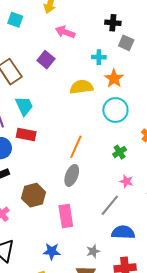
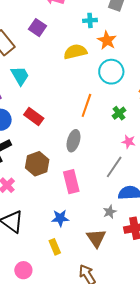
red rectangle: (26, 135) -> (34, 117), moved, turned 30
orange line: (76, 147) -> (86, 105), moved
gray star: (93, 251) -> (110, 212), moved

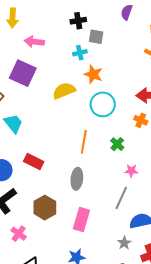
cyan cross: (90, 20) -> (80, 53), moved
purple square: (38, 28) -> (23, 73), size x1.5
pink rectangle: (71, 182) -> (81, 220), turned 40

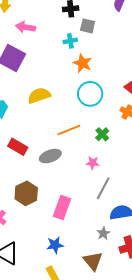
yellow semicircle: (64, 91) -> (39, 96), moved
orange line: (84, 142) -> (69, 130), turned 55
pink star: (131, 171) -> (93, 163), moved
gray ellipse: (77, 179) -> (50, 156), moved, turned 60

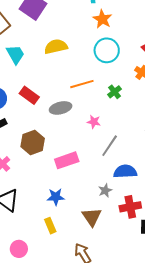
pink star: (93, 163) -> (94, 122), moved
pink rectangle: (62, 208) -> (67, 160), turned 45

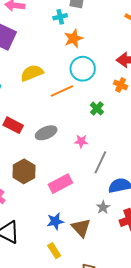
orange star: (102, 19) -> (74, 39), turned 30
orange line: (82, 84) -> (62, 91), moved
brown triangle: (92, 217) -> (81, 228), moved

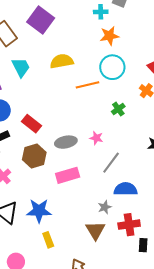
red rectangle: (13, 125) -> (31, 124), moved
gray ellipse: (46, 133) -> (66, 142), moved
blue star: (55, 221) -> (39, 211), moved, size x1.4
brown triangle: (81, 228) -> (95, 230), moved

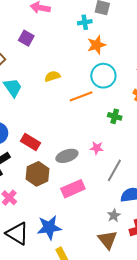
purple square: (41, 20) -> (26, 38), size x0.6
yellow semicircle: (62, 61) -> (52, 76), size x0.7
green cross: (118, 109) -> (115, 116), turned -32

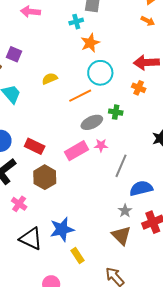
purple square: (26, 38) -> (14, 54), moved
gray ellipse: (67, 156) -> (92, 122), moved
pink rectangle: (73, 189) -> (77, 151), moved

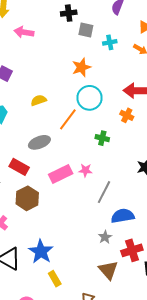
cyan cross: (76, 22) -> (110, 42), moved
orange line: (80, 96) -> (68, 119), turned -30
gray ellipse: (92, 122) -> (39, 142), moved
blue star: (62, 229) -> (41, 252), turned -30
brown triangle: (121, 235) -> (108, 270), moved

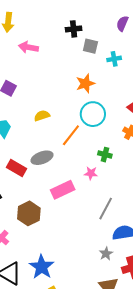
red rectangle: (19, 167) -> (17, 168), moved
pink star: (85, 170) -> (91, 173), moved

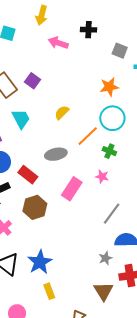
black cross: (74, 29) -> (89, 30), moved
yellow semicircle: (42, 116) -> (62, 113), turned -35
green cross: (105, 155) -> (109, 151), moved
red rectangle: (17, 168) -> (28, 175), moved
pink rectangle: (63, 190) -> (72, 189), turned -40

